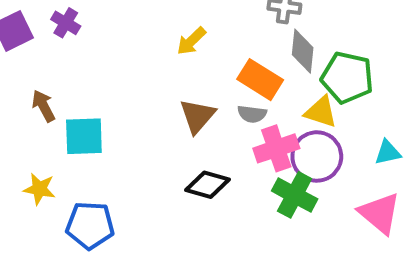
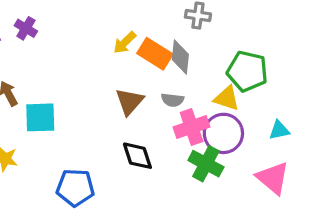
gray diamond: (303, 51) -> (180, 57), moved
orange rectangle: (260, 80) -> (155, 54), moved
black diamond: (207, 185) -> (137, 156), turned 56
blue pentagon: (90, 225) -> (75, 188), moved

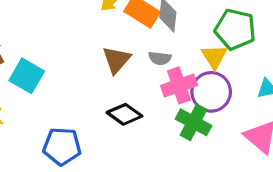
yellow triangle: (227, 98) -> (214, 57), turned 40
cyan square: (40, 117) -> (27, 76), turned 32
black diamond: (137, 156) -> (125, 114), turned -36

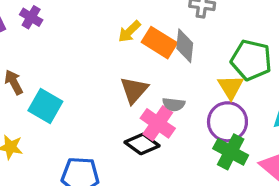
gray semicircle: (160, 58) -> (174, 104), moved
pink cross: (179, 85) -> (158, 123), moved, turned -36
green cross: (193, 122) -> (231, 152), moved

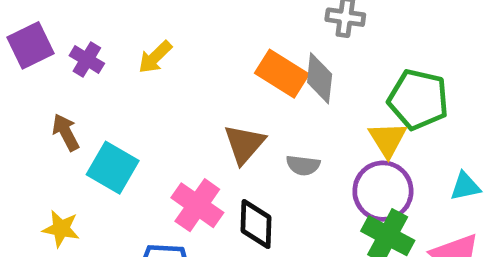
purple cross: (31, 17) -> (87, 60), moved
yellow arrow: (129, 32) -> (155, 57), moved
pink cross: (158, 123) -> (197, 205), moved
black diamond: (142, 144) -> (256, 224), turned 56

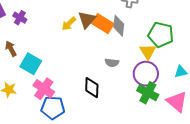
yellow arrow: (155, 57) -> (69, 24), moved
brown triangle: (244, 144) -> (87, 20), moved
pink cross: (197, 205) -> (44, 89), moved

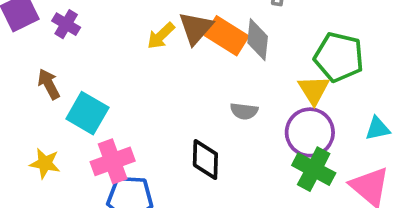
pink cross: (44, 89) -> (113, 161), turned 35

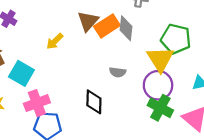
yellow arrow: (161, 36) -> (55, 41), moved
orange rectangle: (227, 36) -> (107, 26), turned -65
yellow triangle: (314, 90) -> (160, 59), size x1.4

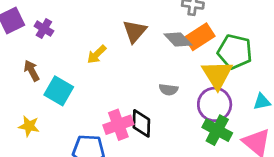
orange rectangle: (107, 26) -> (200, 37), moved
gray diamond: (126, 28) -> (178, 39), turned -50
pink cross: (37, 103) -> (118, 125), moved

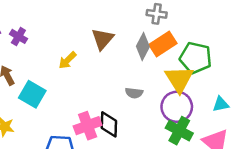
gray diamond: (178, 39) -> (143, 46), turned 72

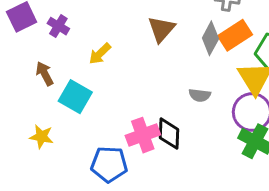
yellow arrow: (67, 60) -> (100, 54), moved

